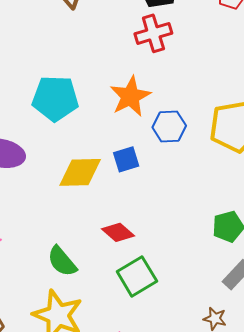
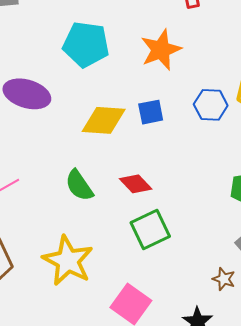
blue hexagon: (169, 126) -> (211, 105), moved
green semicircle: (62, 261) -> (79, 185), moved

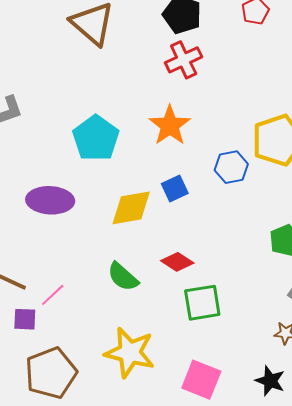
cyan pentagon: (86, 44) -> (96, 138), turned -30
green square: (150, 230) -> (202, 303), turned 30

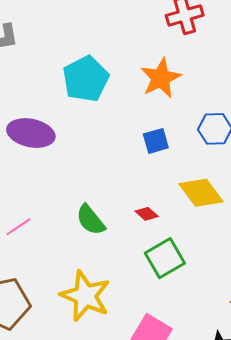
yellow diamond: (131, 208) -> (201, 193), moved, turned 54
red diamond: (177, 262) -> (147, 214), size x0.7
green square: (202, 303) -> (165, 258), turned -30

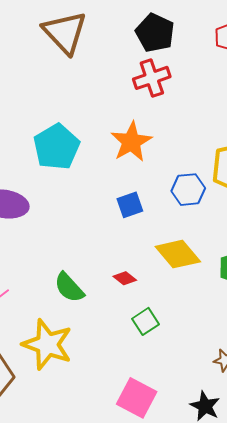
green square: (165, 258) -> (146, 321), size x0.7
yellow star: (85, 296) -> (47, 344), moved

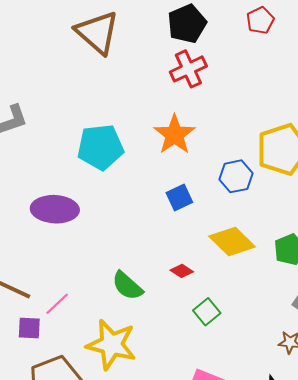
black pentagon: (155, 33) -> (187, 24), turned 30
cyan pentagon: (56, 147) -> (100, 147), turned 30

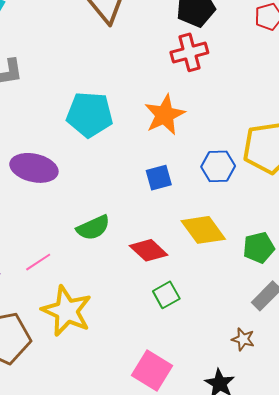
red diamond: (182, 271) -> (149, 250), size x1.6
green semicircle: (127, 286) -> (93, 228), moved, turned -76
pink line: (57, 304) -> (38, 262), moved

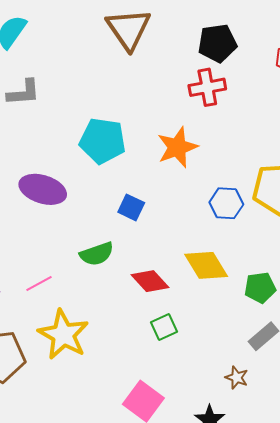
blue square: (159, 178) -> (131, 207), moved, turned 36

